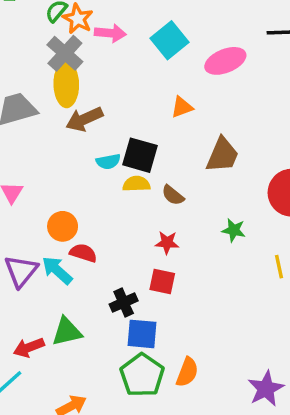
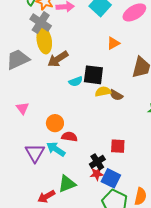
yellow semicircle: (136, 184) -> (103, 92), moved
red star: (167, 243) -> (97, 174), moved
blue square: (142, 334) -> (111, 178), turned 30

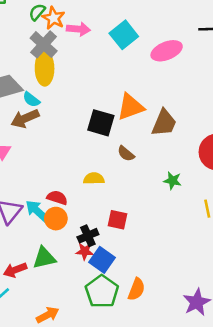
orange triangle: (113, 43) -> (131, 107), moved, size x1.6
brown arrow: (58, 59) -> (25, 118), moved
cyan semicircle: (76, 81) -> (31, 100), moved, turned 48
yellow semicircle: (103, 92) -> (94, 179), moved
orange circle: (55, 123) -> (56, 219), moved

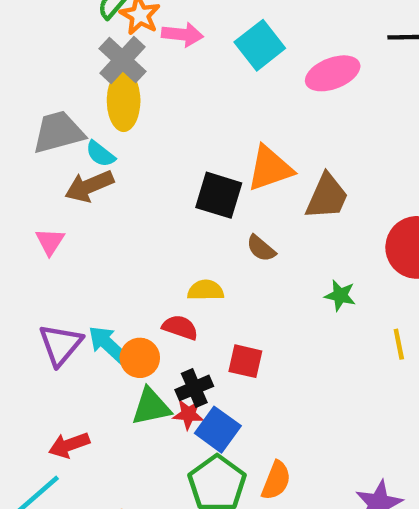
red semicircle: (57, 198) -> (180, 327), moved
green triangle: (44, 258) -> (151, 407), moved

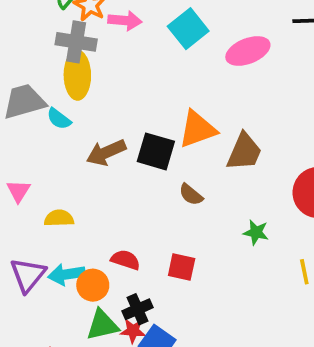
gray cross: (122, 60) -> (76, 42), turned -33
brown arrow: (89, 186) -> (106, 152), moved
yellow semicircle: (206, 290) -> (59, 218), moved
cyan arrow: (108, 344) -> (67, 274), turned -51
red square: (245, 361) -> (182, 267), moved

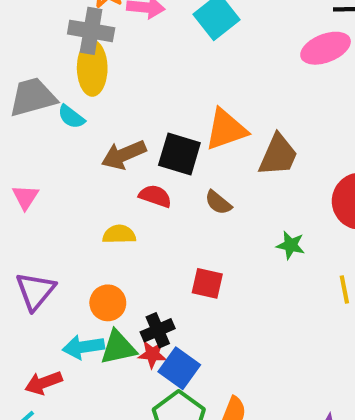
pink ellipse: (248, 51) -> (326, 48), moved
yellow semicircle: (59, 218) -> (119, 234), moved
red semicircle: (125, 260) -> (155, 196), moved
cyan arrow: (67, 274) -> (83, 347), moved

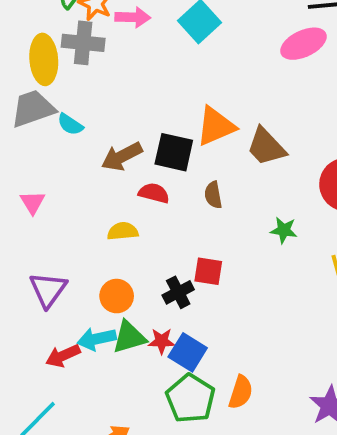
yellow ellipse: (92, 68) -> (44, 59), moved
brown trapezoid: (278, 155) -> (266, 147), turned 117
brown semicircle: (218, 203) -> (213, 195), turned 44
black cross: (158, 330) -> (178, 292), moved
red arrow: (43, 383) -> (63, 356), moved

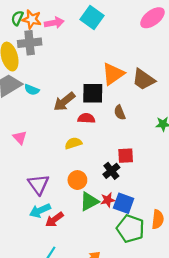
cyan arrow: (97, 339) -> (40, 211), moved

